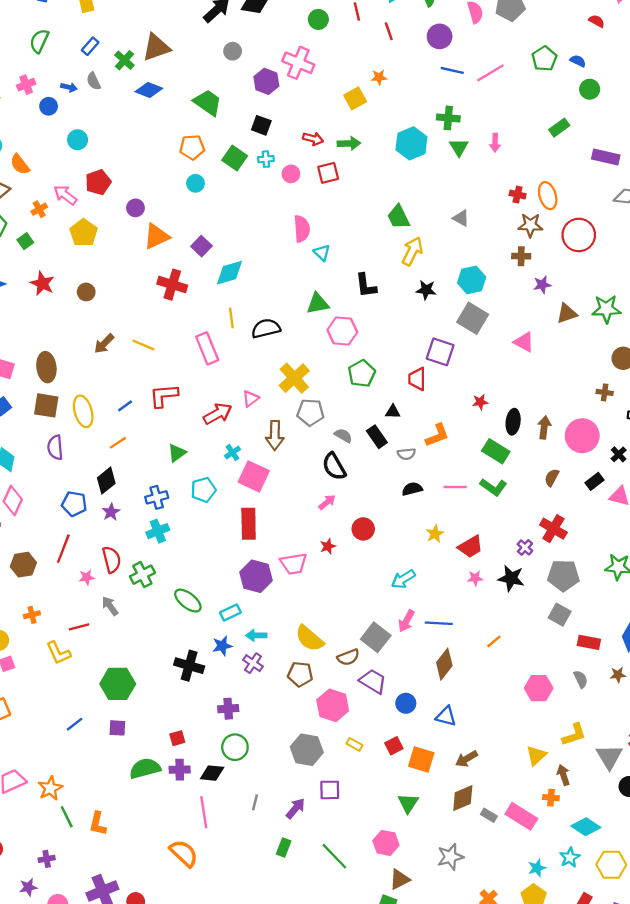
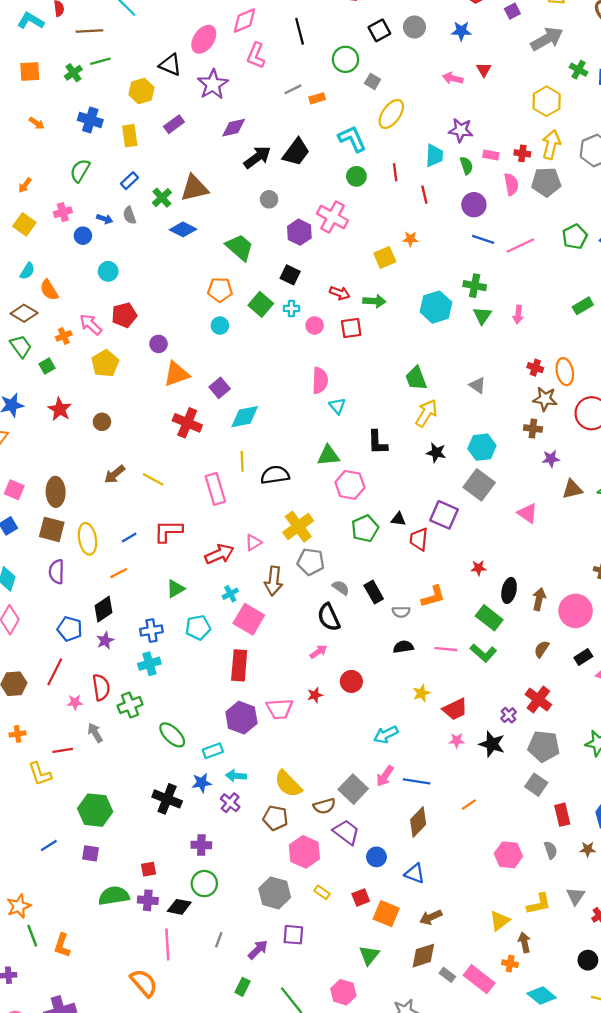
black triangle: (393, 412) -> (398, 519), moved
red rectangle: (589, 642) -> (562, 815), turned 60
gray triangle: (609, 757) -> (576, 896), moved, size x0.7

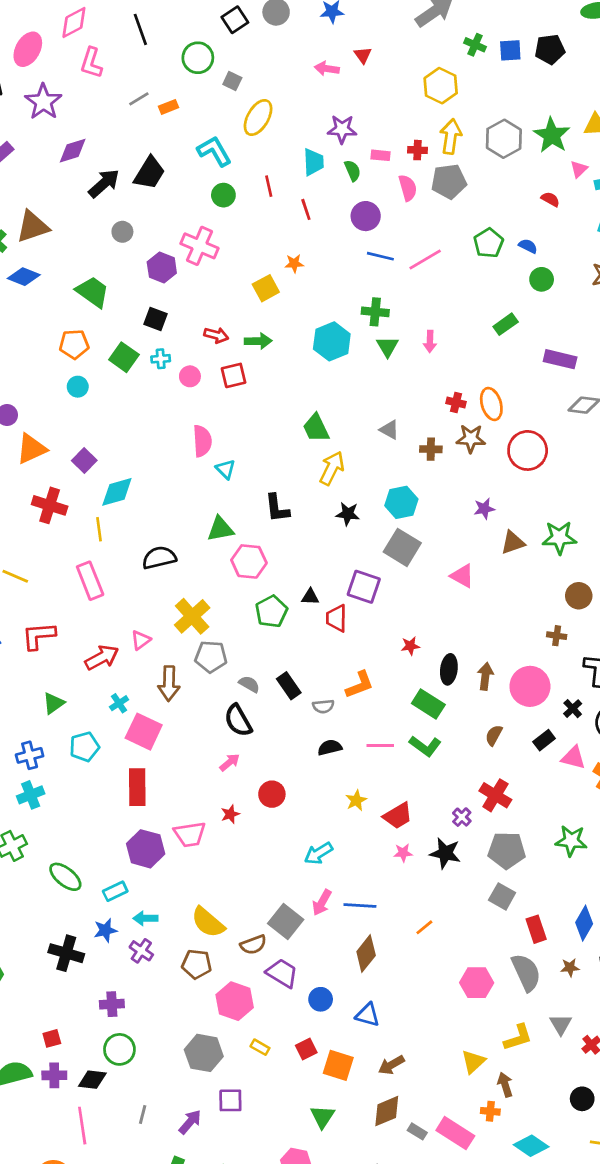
brown cross: (533, 429) -> (431, 449), moved
yellow line: (242, 461) -> (99, 529), moved
gray semicircle: (551, 850) -> (526, 972), size x1.8

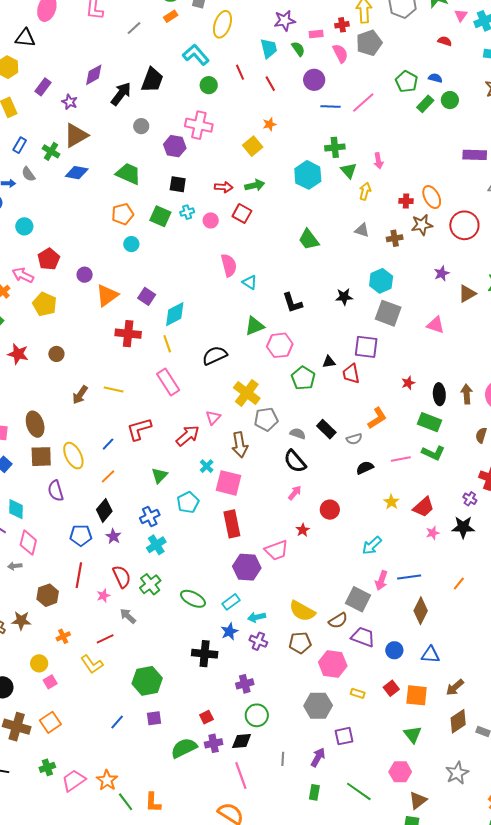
purple star: (43, 102) -> (70, 102), moved, size x0.6
orange rectangle: (169, 107) -> (171, 16), moved
green rectangle: (506, 324) -> (425, 104), moved
red square: (234, 375) -> (242, 214), turned -36
yellow arrow: (332, 468) -> (365, 191), moved, size x0.7

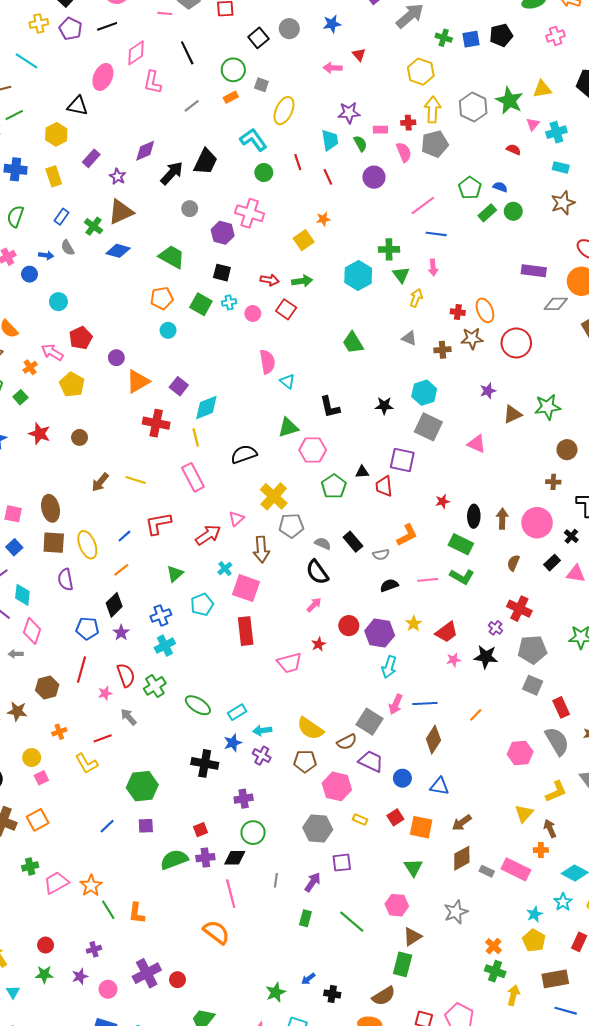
blue line: (330, 107) -> (436, 234), moved
cyan arrow: (372, 545) -> (389, 667), turned -35
purple hexagon: (247, 567) -> (380, 633), moved

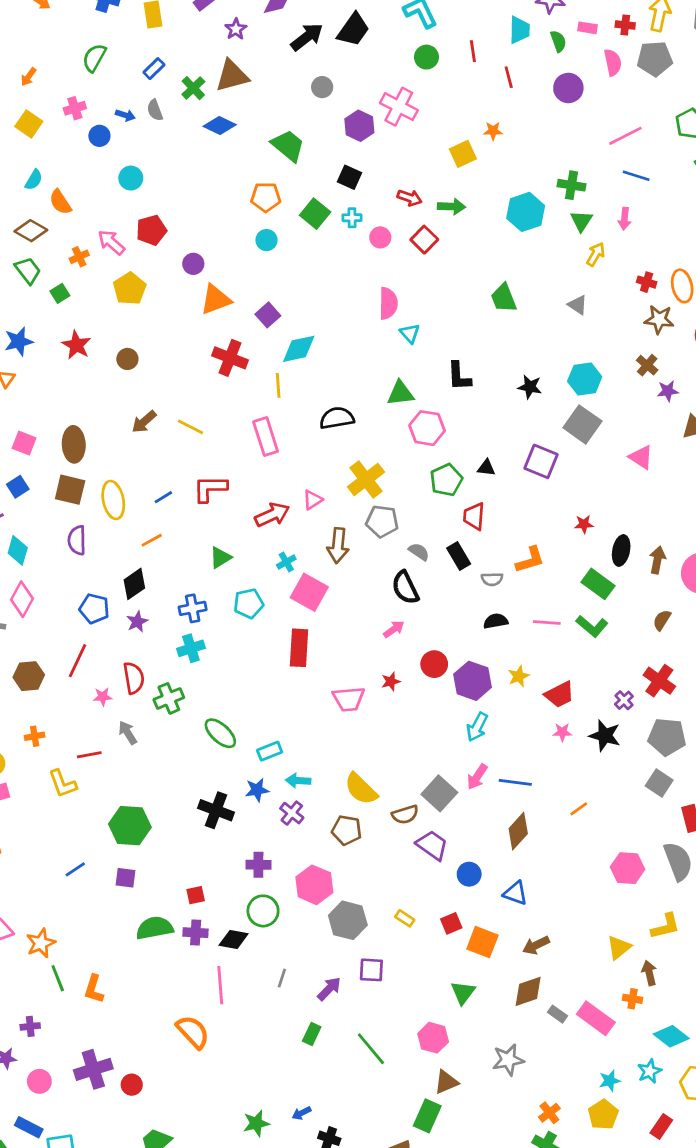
brown cross: (442, 350) -> (647, 365), moved, turned 35
red trapezoid: (384, 486) -> (474, 516), moved
pink hexagon: (337, 786) -> (314, 885), moved

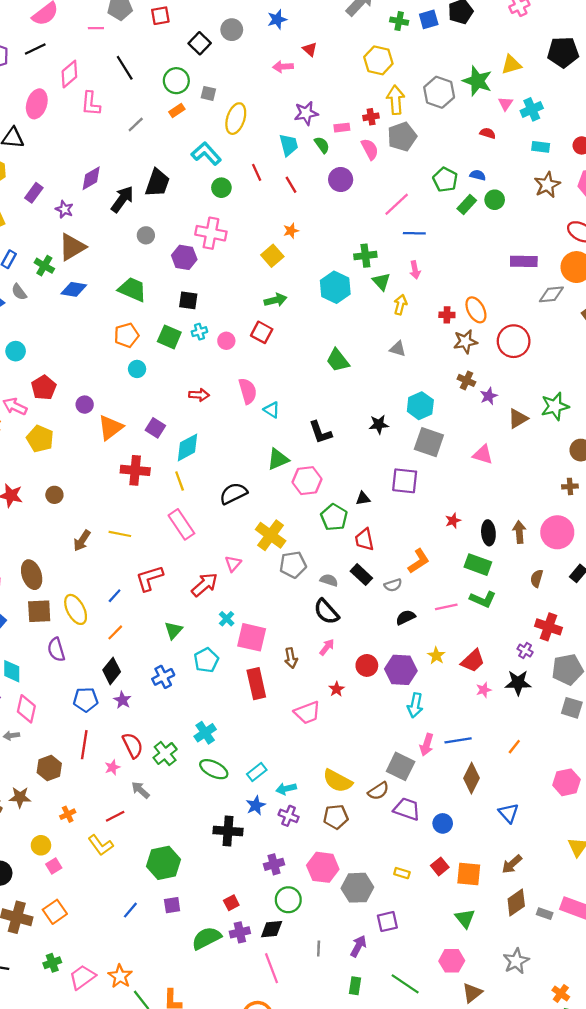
red arrow: (410, 198) -> (199, 395), moved
brown arrow: (338, 546) -> (291, 658), moved, size x0.7
cyan cross: (191, 648) -> (205, 733), moved
blue triangle: (515, 893) -> (509, 813), moved, turned 45

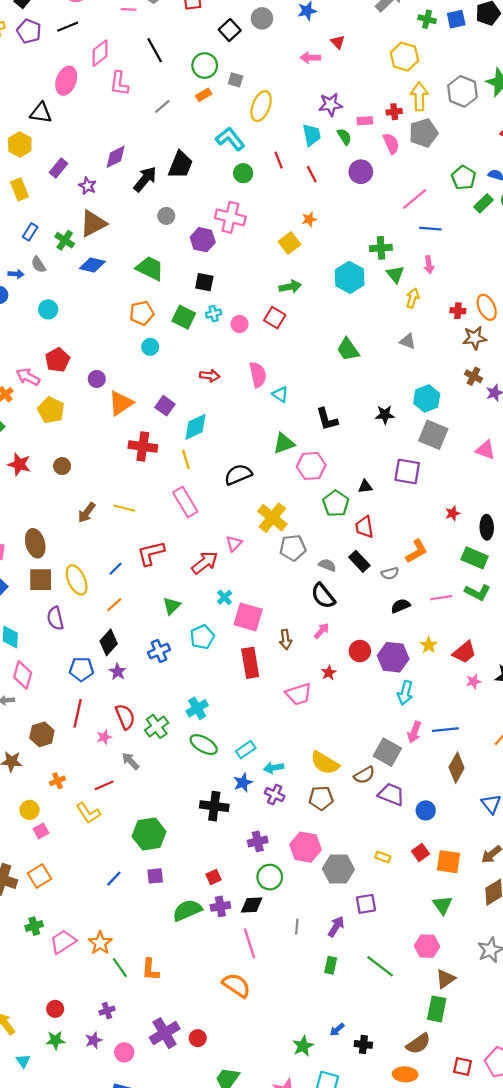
cyan circle: (16, 351) -> (48, 309), moved

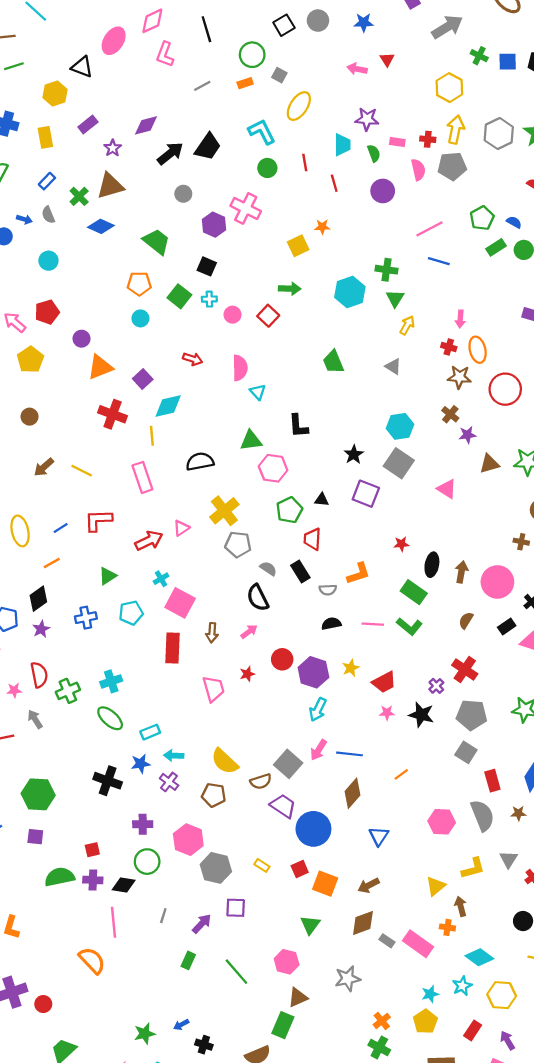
pink arrow: (429, 265) -> (460, 319), moved
black star: (385, 415) -> (354, 455), moved, turned 30
pink trapezoid: (299, 694) -> (213, 689), turned -100
blue circle: (426, 810) -> (313, 829), size x1.8

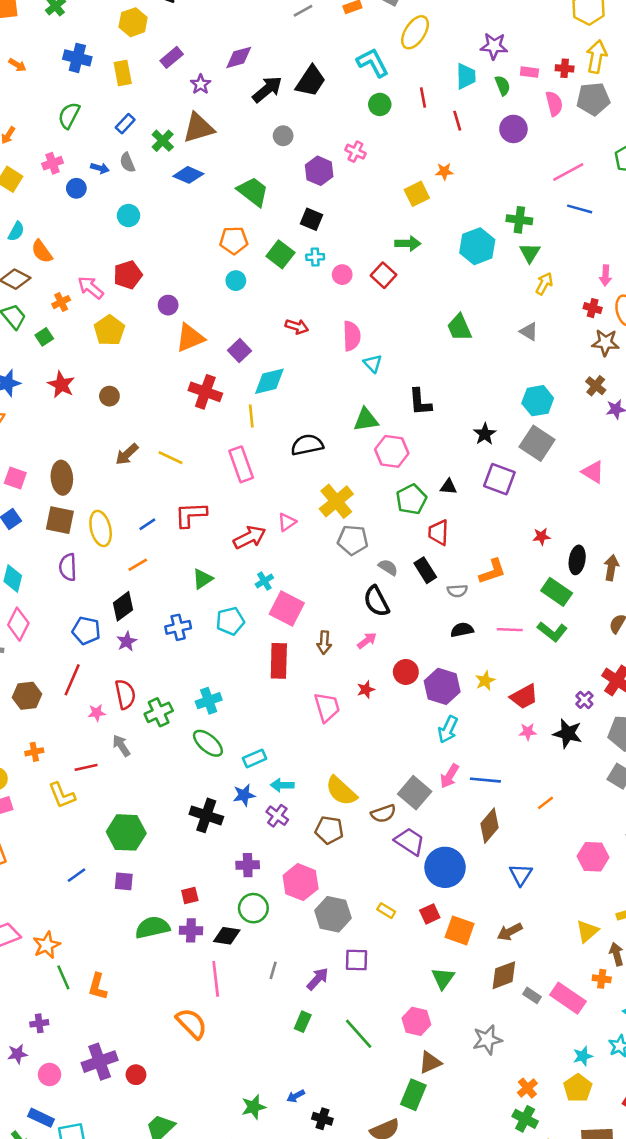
pink cross: (246, 208) -> (355, 152), size x0.6

